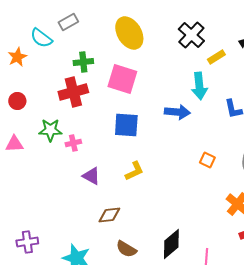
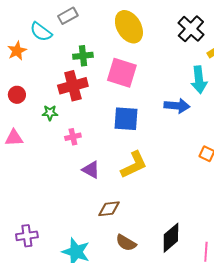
green star: (50, 130) -> (50, 113), moved, size x0.7
yellow L-shape: (134, 171) -> (134, 165), size x1.4

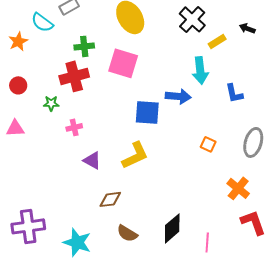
blue square: (126, 119) -> (147, 112), moved
purple cross: (27, 236) -> (28, 226), size x1.5

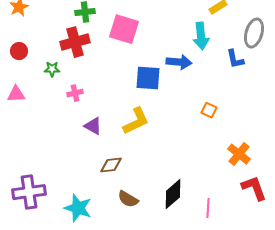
gray ellipse: (253, 142) -> (254, 33), moved

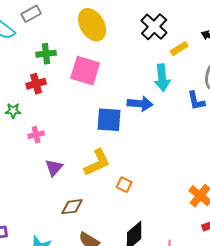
red cross: (75, 42) -> (36, 84), size x0.7
orange square: (209, 110) -> (124, 185), moved
purple triangle: (93, 126) -> (54, 168), turned 42

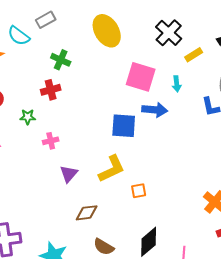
green cross: (46, 54) -> (61, 60), turned 30
pink square: (85, 71) -> (141, 77), moved
cyan arrow: (162, 78) -> (177, 84), size x0.6
orange square: (124, 185) -> (139, 191), turned -35

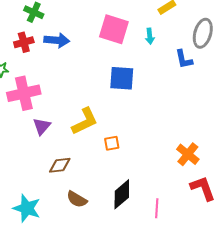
blue arrow: (155, 110) -> (57, 40), moved
blue square: (124, 126) -> (122, 78), moved
pink cross: (51, 141) -> (24, 93), size x2.0

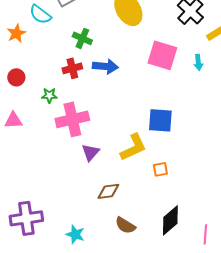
blue square: (122, 78) -> (160, 120), moved
cyan star: (27, 208) -> (75, 234), size x0.7

